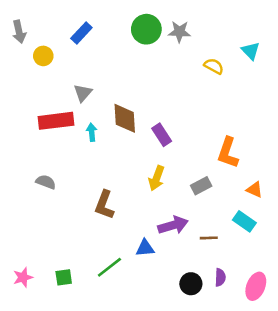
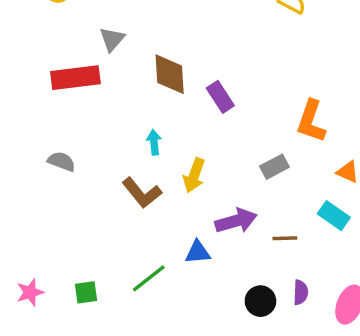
cyan arrow: (92, 132) -> (154, 142), moved
yellow arrow: (157, 178) -> (194, 175), moved
brown L-shape: (104, 205) -> (142, 193), turned -60

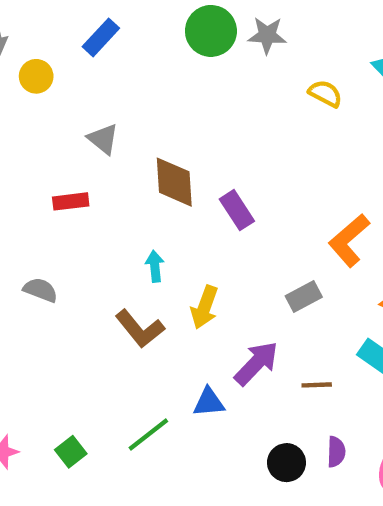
gray triangle: (112, 39) -> (103, 139), turned -32
red rectangle: (75, 78) -> (71, 201), moved, size x0.6
orange L-shape: (311, 121) -> (349, 240), turned 30
purple arrow: (236, 221) -> (256, 363), turned -30
green square: (86, 292) -> (71, 452), turned -30

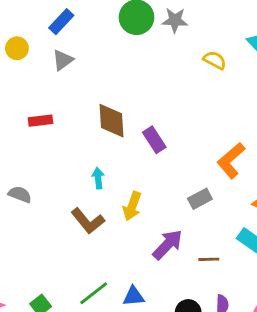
gray triangle: (103, 139) -> (63, 60), moved, turned 45
red rectangle: (71, 201) -> (41, 121), moved
blue triangle: (209, 402) -> (134, 296), moved

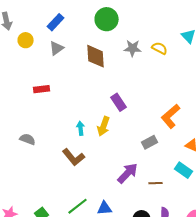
gray star: (175, 20) -> (133, 48), moved
brown diamond: (111, 121) -> (96, 56), moved
yellow arrow: (132, 206) -> (104, 126), moved

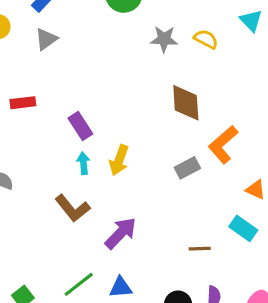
brown diamond: (96, 56) -> (186, 103), moved
purple rectangle: (119, 102) -> (80, 126), moved
gray rectangle: (150, 142) -> (187, 168), moved
purple arrow: (128, 173) -> (121, 233), moved

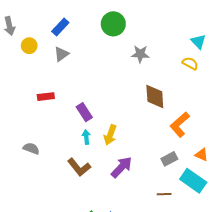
yellow semicircle: (206, 39) -> (190, 63), moved
gray rectangle: (187, 168) -> (169, 159), moved
cyan rectangle: (243, 228) -> (193, 181), size x1.4
purple arrow: (121, 233) -> (122, 167), moved

